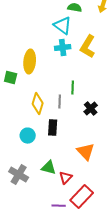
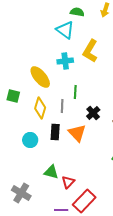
cyan cross: (63, 48) -> (65, 61), moved
yellow ellipse: (30, 62) -> (40, 77), moved, turned -45
green square: (11, 78) -> (13, 96), moved
orange triangle: (86, 152) -> (77, 133), moved
gray cross: (19, 175) -> (21, 193), moved

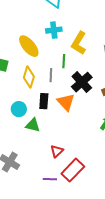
yellow L-shape: (90, 51) -> (79, 43), moved
black cross: (93, 113) -> (82, 82), size x1.5
green triangle: (51, 172) -> (33, 125), moved

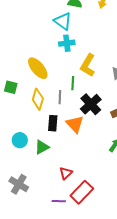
cyan cross: (54, 30) -> (67, 43), moved
cyan circle: (19, 109) -> (20, 140), moved
green triangle: (33, 125) -> (42, 147), turned -42

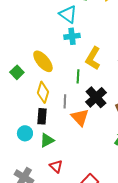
green square: (11, 87) -> (17, 72), moved, turned 32
gray line: (60, 97) -> (65, 101), moved
black rectangle: (53, 123) -> (42, 116), moved
red triangle: (66, 173) -> (56, 166), moved, turned -32

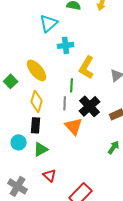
cyan triangle: (68, 14) -> (49, 23), moved, turned 42
gray line: (65, 101) -> (65, 103), moved

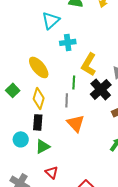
green square: (11, 81) -> (13, 90), moved
black cross: (90, 106) -> (101, 89), moved

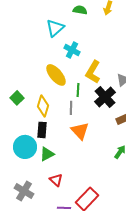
cyan cross: (68, 42) -> (72, 50), turned 35
yellow ellipse: (39, 67) -> (56, 75), moved
cyan circle: (21, 139) -> (25, 147), size x1.5

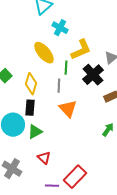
yellow L-shape: (93, 72) -> (81, 50), turned -145

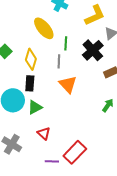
yellow L-shape: (81, 50) -> (95, 15), moved

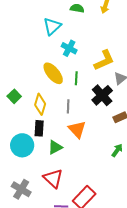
green line: (66, 43) -> (76, 78), moved
green triangle: (35, 107) -> (55, 147), moved
red triangle: (44, 133) -> (53, 178), size x1.5

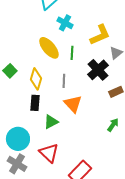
cyan circle: (22, 145) -> (18, 139), moved

